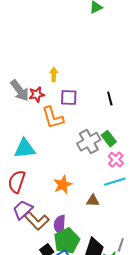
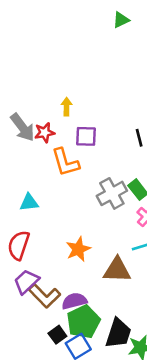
cyan triangle: (25, 149) -> (29, 203), size x0.7
brown triangle: (93, 201) -> (117, 270), size x1.6
purple semicircle: (60, 225) -> (74, 301), turned 72

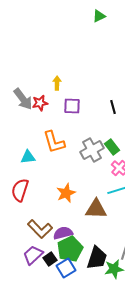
orange L-shape: (65, 162) -> (54, 142), moved
purple trapezoid: (26, 282) -> (33, 255), moved

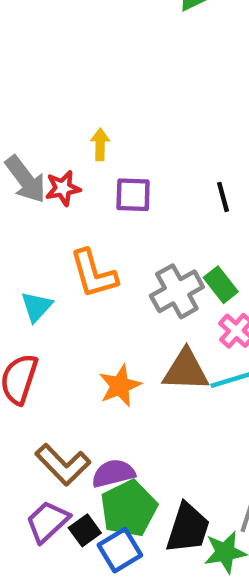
cyan triangle: (28, 157) -> (37, 307), turned -42
brown triangle: (96, 209) -> (186, 370), moved

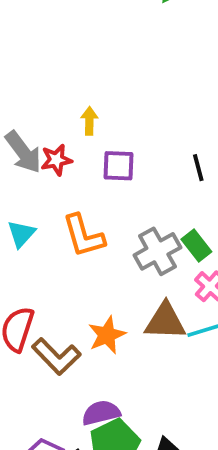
cyan triangle: (37, 307) -> (21, 234), moved
brown L-shape: (63, 465) -> (56, 356), moved

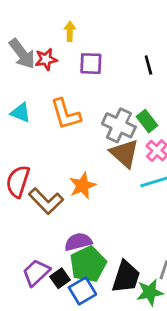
cyan triangle: (21, 234) -> (21, 113), turned -50
gray cross: (157, 251) -> (119, 125), turned -36
brown triangle: (165, 321) -> (125, 153), moved, turned 40

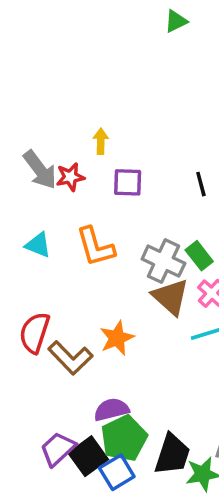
black square: (60, 278) -> (88, 456), size x1.5

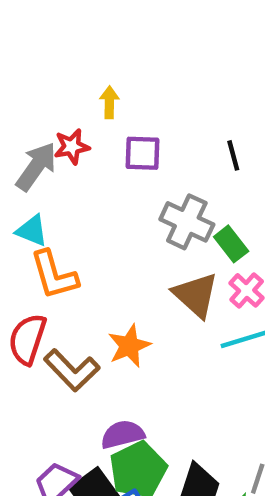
gray arrow: (40, 170) -> (36, 166), moved, turned -108
orange L-shape: (95, 247) -> (54, 275), moved
gray cross: (163, 261) -> (187, 222), moved

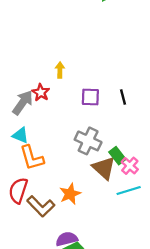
red star: (72, 147) -> (41, 92), turned -30
purple square: (143, 153) -> (90, 97), moved
gray cross: (187, 222) -> (88, 141), moved
green rectangle: (231, 244) -> (117, 156), moved

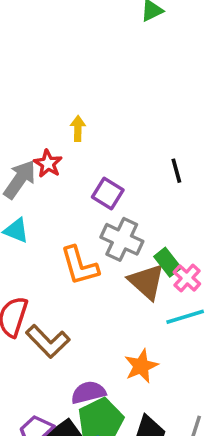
purple square: (90, 97) -> (108, 194), moved, turned 30
orange L-shape: (32, 158) -> (80, 266), moved
orange star: (70, 194) -> (141, 366), moved

